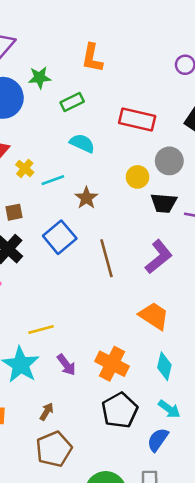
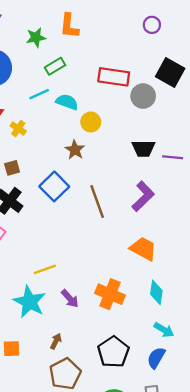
green star: (40, 78) -> (36, 37), moved
gray circle: (169, 161) -> (143, 96), moved
yellow circle: (138, 177) -> (91, 122), moved
cyan line: (53, 180) -> (39, 94), moved
black pentagon: (120, 410) -> (113, 352), moved

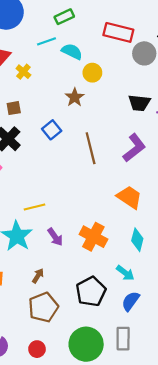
blue square: (54, 186) -> (52, 130), size x0.7
cyan arrow: (164, 330) -> (125, 273), moved

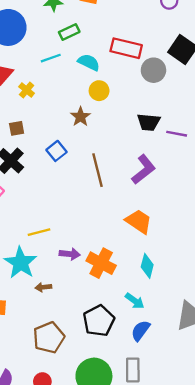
cyan semicircle: (72, 51) -> (89, 62), moved
purple arrow: (55, 237) -> (70, 254), moved, turned -48
brown arrow: (38, 276) -> (43, 287), moved, turned -128

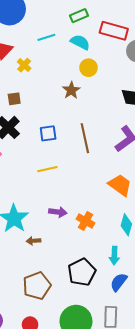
green rectangle: (69, 32) -> (79, 16), moved
blue square: (57, 151) -> (48, 133), moved, turned 30
yellow line: (39, 232) -> (47, 169), moved
orange cross: (101, 263) -> (86, 221), size x0.7
cyan arrow: (135, 301) -> (114, 256), turned 54

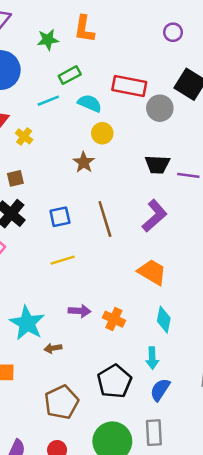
green rectangle: (79, 16) -> (70, 75), moved

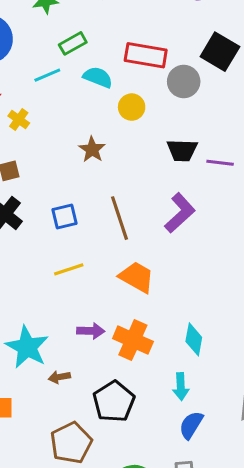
yellow circle: (102, 133) -> (132, 107), moved
orange trapezoid: (152, 272) -> (137, 277), moved
orange cross: (114, 319) -> (133, 340), size x1.4
black pentagon: (114, 381) -> (114, 402), moved

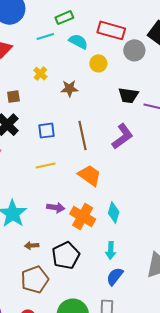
yellow cross: (19, 119) -> (40, 74), moved
brown star: (92, 149) -> (69, 88), turned 30
cyan diamond: (194, 339) -> (114, 212), moved
brown arrow: (59, 377) -> (32, 246), moved

